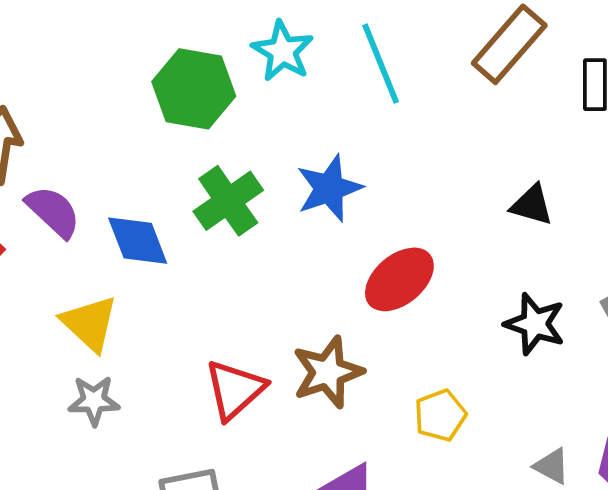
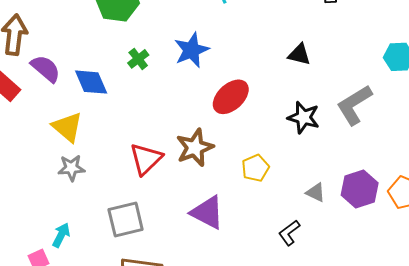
green cross: (228, 201) -> (138, 59), size x0.6

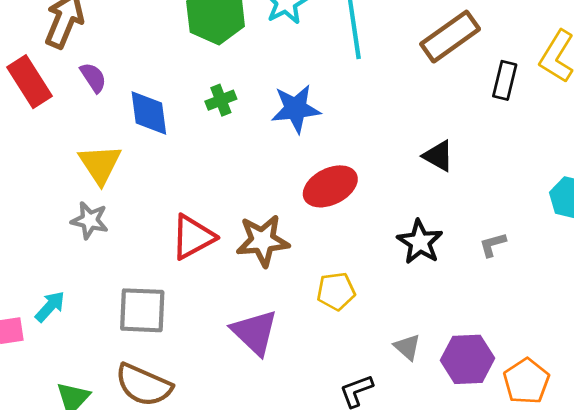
purple semicircle: (46, 69) -> (93, 77), size x0.7
gray L-shape: (354, 105) -> (493, 245), size x0.5

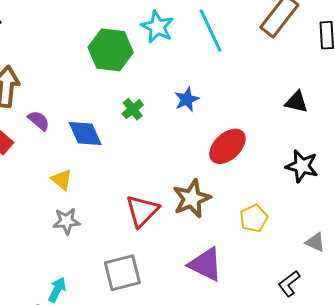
blue star: (296, 109) -> (187, 99), size x0.7
yellow triangle: (100, 164) -> (62, 180), size x0.7

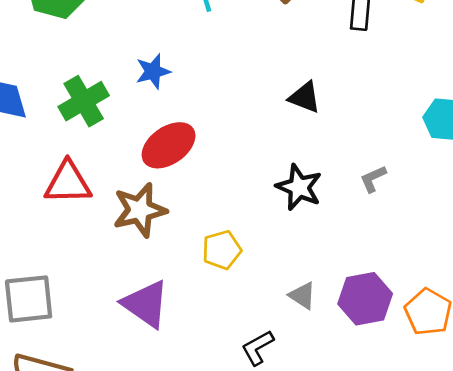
green cross: (133, 109) -> (84, 101), moved, size x1.6
red ellipse: (227, 146) -> (169, 145), moved
red triangle: (142, 211) -> (68, 183), moved, turned 36

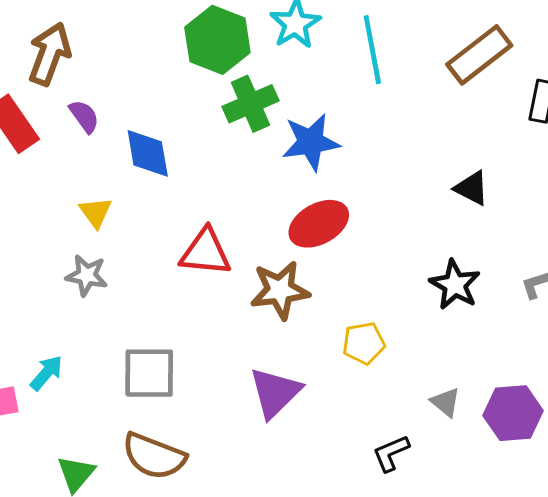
blue star: (153, 71) -> (311, 142), size x1.5
green cross: (84, 101) -> (250, 104), moved
purple triangle: (146, 304) -> (275, 393), turned 34

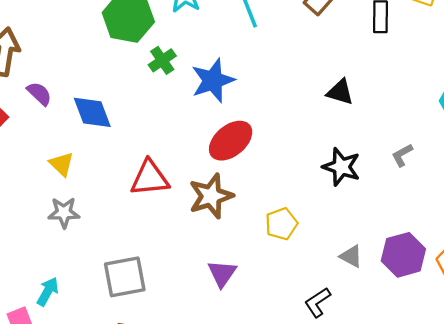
green cross: (250, 104) -> (162, 60), size x0.7
purple triangle: (275, 393) -> (222, 273), size x0.7

